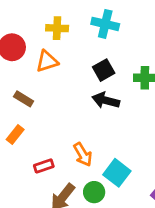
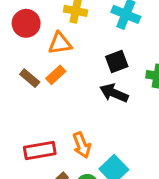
orange rectangle: (15, 135) -> (56, 75), moved
red rectangle: (44, 166) -> (40, 151), size x1.5

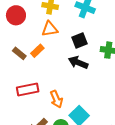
orange triangle: (60, 43) -> (50, 29), moved
red rectangle: (40, 151) -> (28, 90), moved

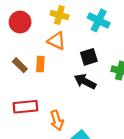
orange triangle: (50, 29) -> (57, 41), turned 30
orange rectangle: (37, 51) -> (40, 64), turned -48

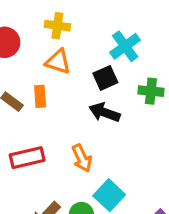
cyan cross: (99, 20) -> (125, 46), moved, turned 35
orange arrow: (57, 120) -> (82, 158), moved

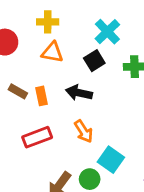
orange rectangle: (40, 96) -> (42, 96), moved
black arrow: (104, 112) -> (79, 93), moved

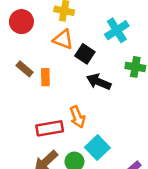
black square: (94, 61) -> (85, 54), moved, turned -36
black arrow: (79, 93) -> (99, 82), moved
red rectangle: (37, 137) -> (50, 128), moved

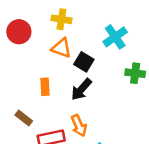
brown rectangle: (25, 69) -> (24, 118), moved
black arrow: (99, 82) -> (81, 89), moved, turned -70

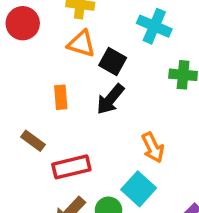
cyan cross: (115, 37) -> (154, 26), turned -30
orange arrow: (79, 126) -> (153, 147), moved

